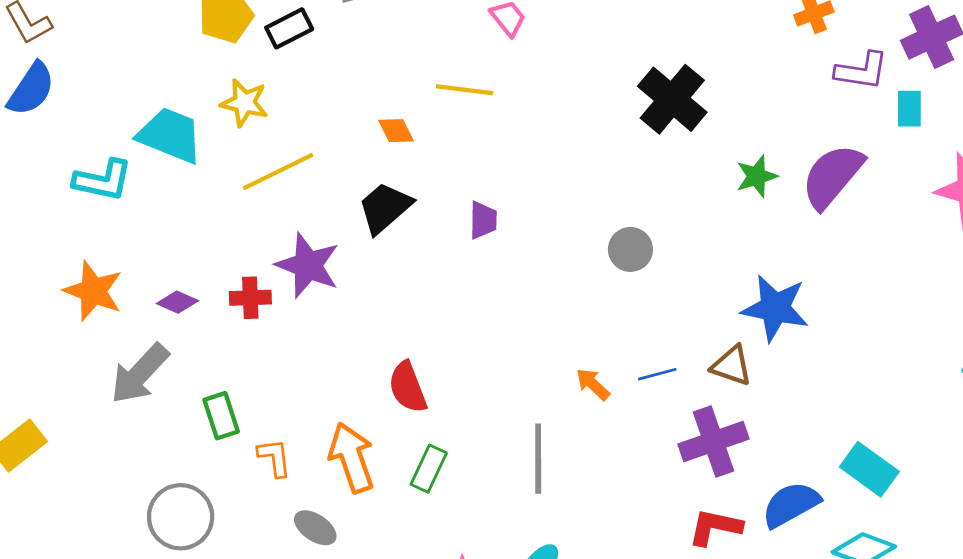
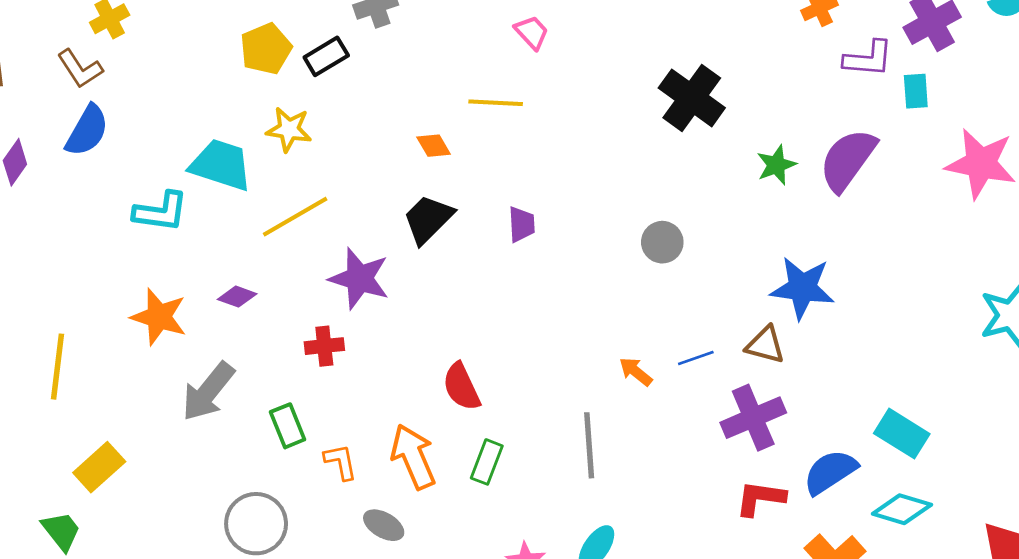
yellow line: (278, 171) -> (295, 217), moved
red cross: (250, 298) -> (324, 346), moved
purple diamond: (177, 302) -> (237, 297), moved

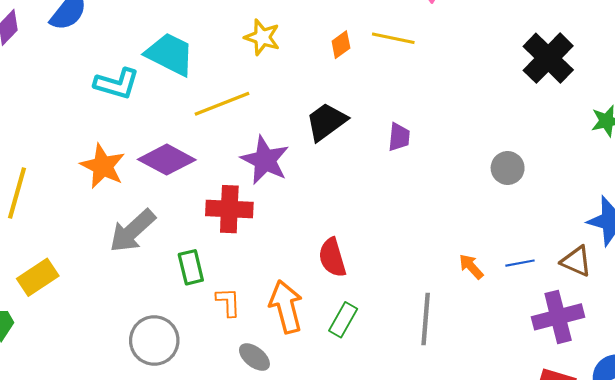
yellow star: (289, 129) -> (262, 37), moved
orange diamond: (434, 146) -> (341, 45), moved, turned 76
purple diamond: (237, 297) -> (167, 160), size x1.8
red cross: (324, 346) -> (229, 209), size x1.5

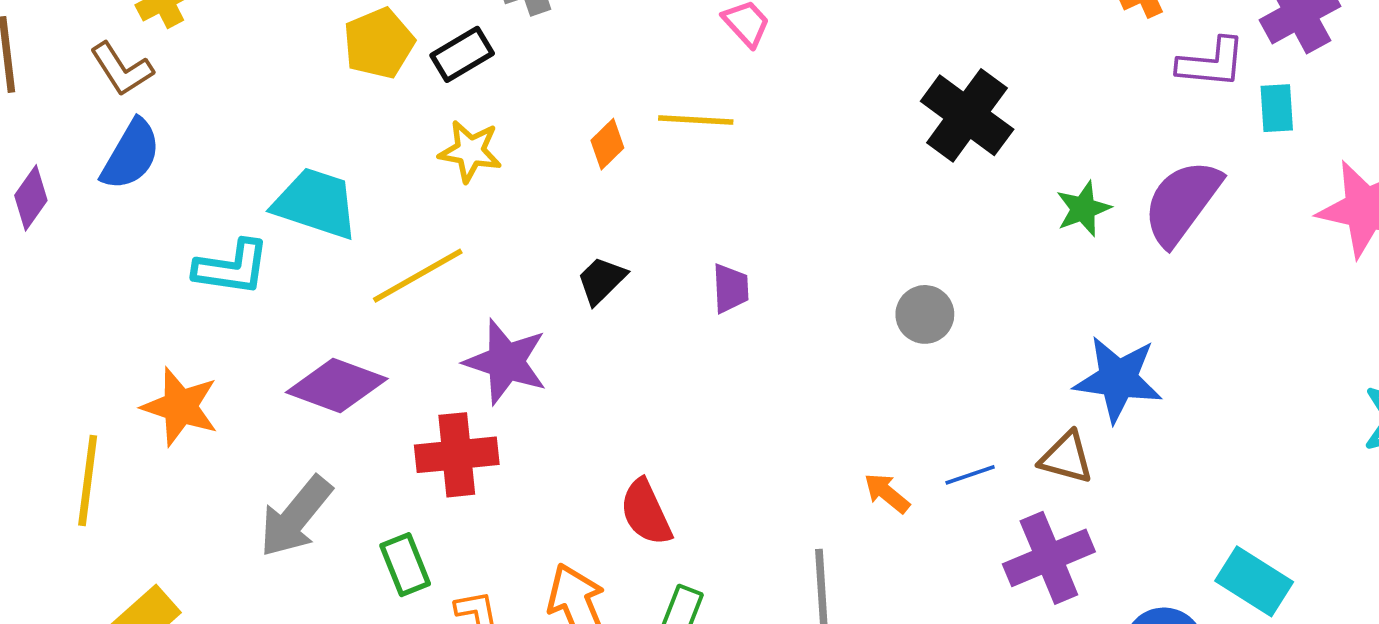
black trapezoid: (326, 122) -> (601, 280), size x0.7
orange star: (103, 166) -> (180, 407), moved

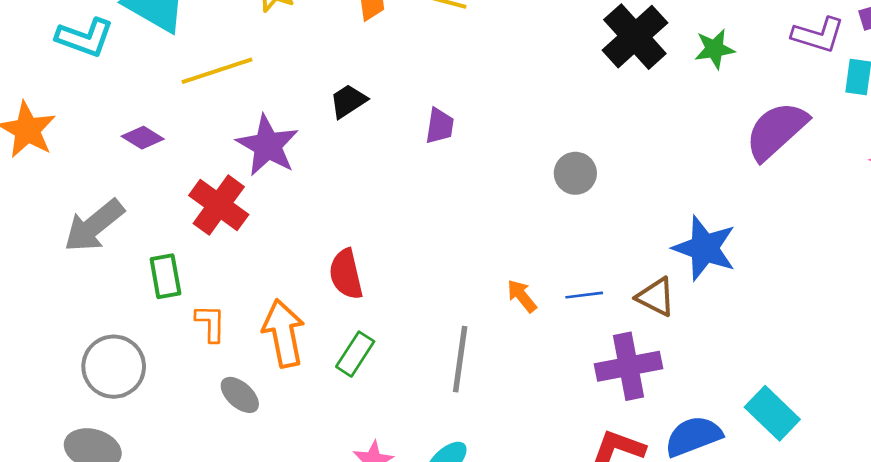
green star: (1083, 209) -> (715, 49), moved
purple diamond: (337, 386) -> (143, 138), size x0.6
red cross: (457, 455) -> (219, 205), turned 30

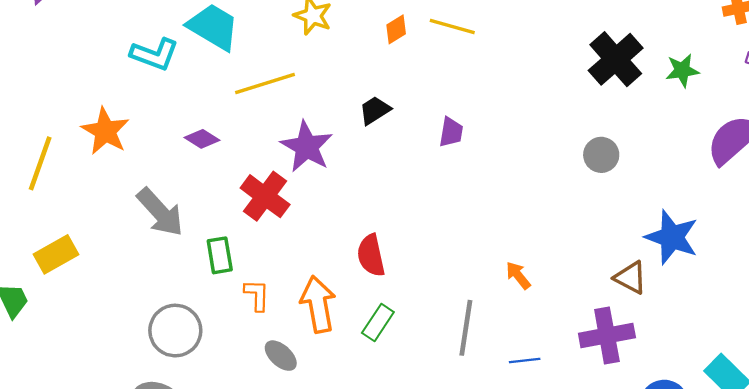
gray circle: (575, 173) -> (601, 155), moved
gray arrow: (94, 226) -> (160, 212), turned -94
blue line: (584, 295) -> (525, 361), moved

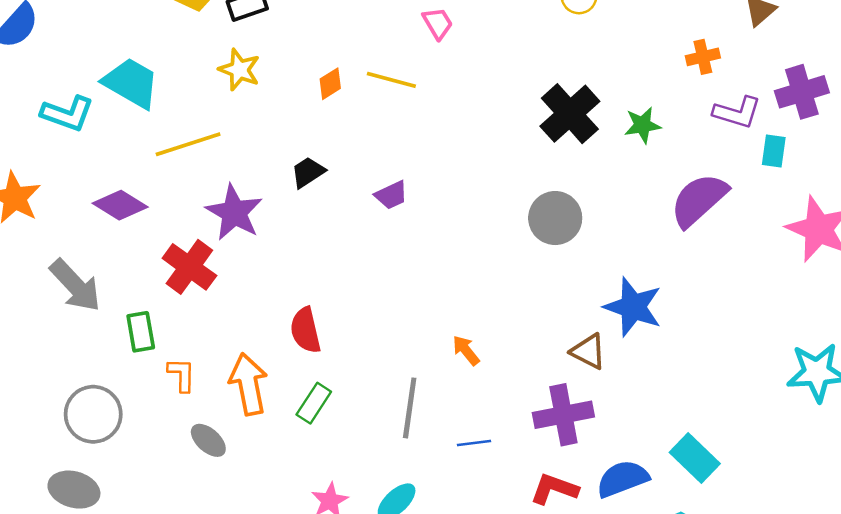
purple trapezoid: (451, 132) -> (391, 195), turned 56
purple diamond: (202, 139) -> (120, 205), size x1.4
gray circle: (601, 155) -> (555, 218), size x1.4

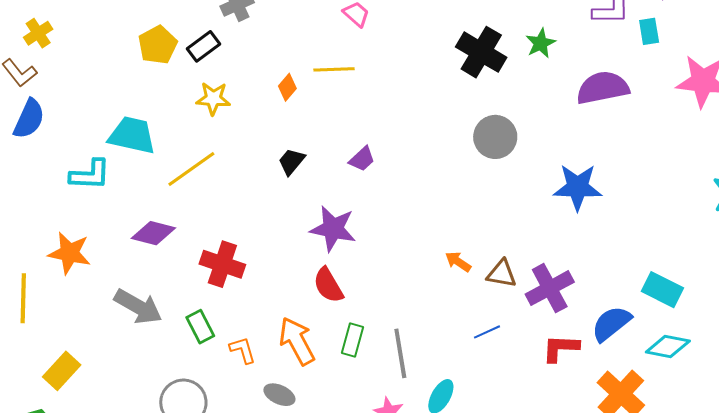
purple semicircle: (699, 200) -> (603, 88), turned 48
purple star: (234, 213) -> (333, 229), moved
brown triangle: (588, 351) -> (502, 274), moved
gray line: (410, 408) -> (400, 353), moved

